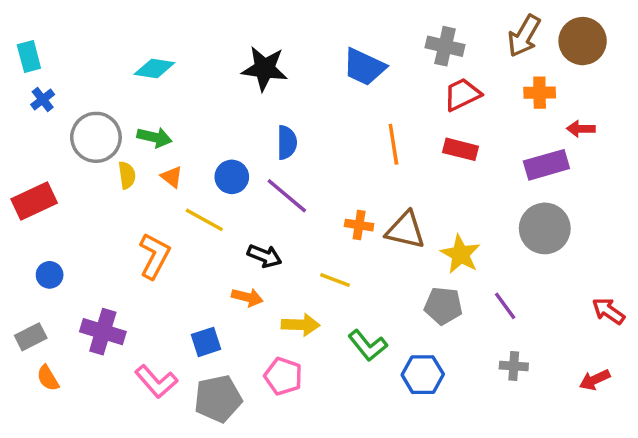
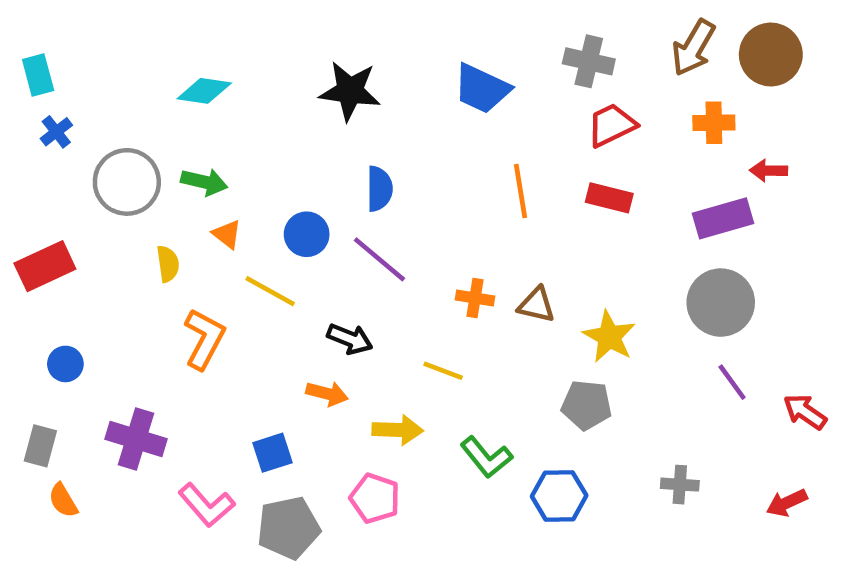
yellow semicircle: (127, 175) -> (168, 264), moved
brown triangle: (405, 230) -> (536, 305), size x0.7
purple line: (505, 306) -> (732, 382), moved
gray rectangle: (31, 337) -> (40, 446), turned -48

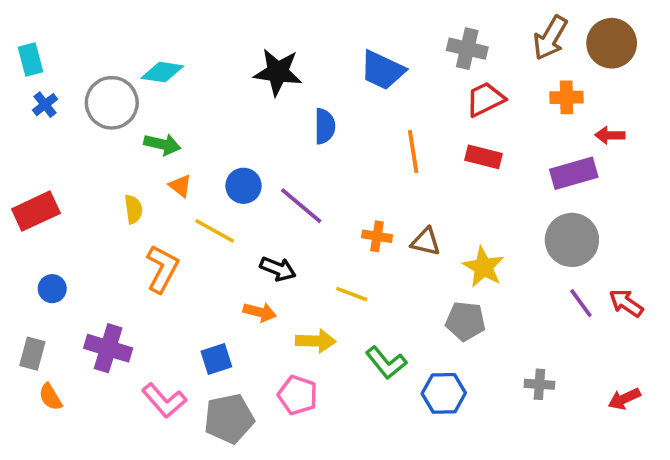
gray circle: (127, 182) -> (112, 103), moved
blue semicircle: (379, 189) -> (325, 126), moved
red arrow: (805, 412) -> (626, 303), moved

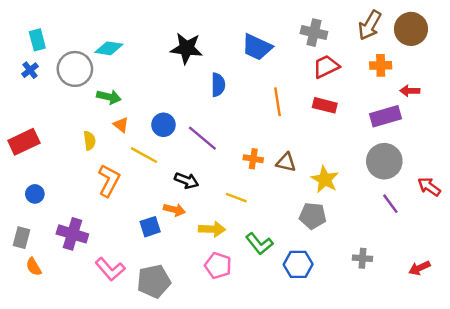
cyan rectangle: (31, 59) -> (37, 40), moved
red arrow: (626, 303) -> (429, 187), moved
blue square: (216, 359) -> (150, 227), moved
pink pentagon: (298, 395) -> (218, 266), moved

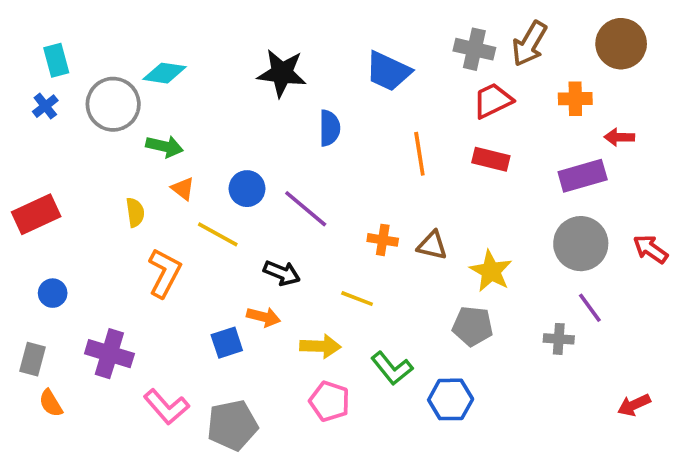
brown arrow: (370, 25) -> (529, 44), moved
red arrow: (429, 187) -> (650, 249), moved
gray cross: (362, 258) -> (559, 339), moved

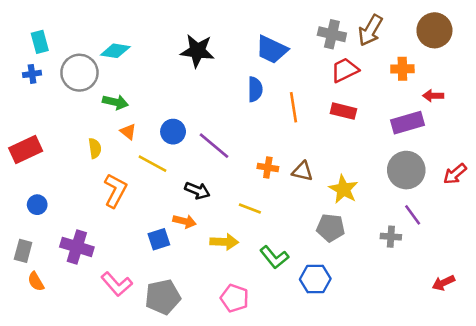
blue cross: (45, 106) -> (32, 74), turned 30
blue semicircle: (330, 128) -> (255, 89), moved
red arrow: (650, 249) -> (455, 174), turned -75
pink pentagon: (330, 401) -> (235, 298), moved

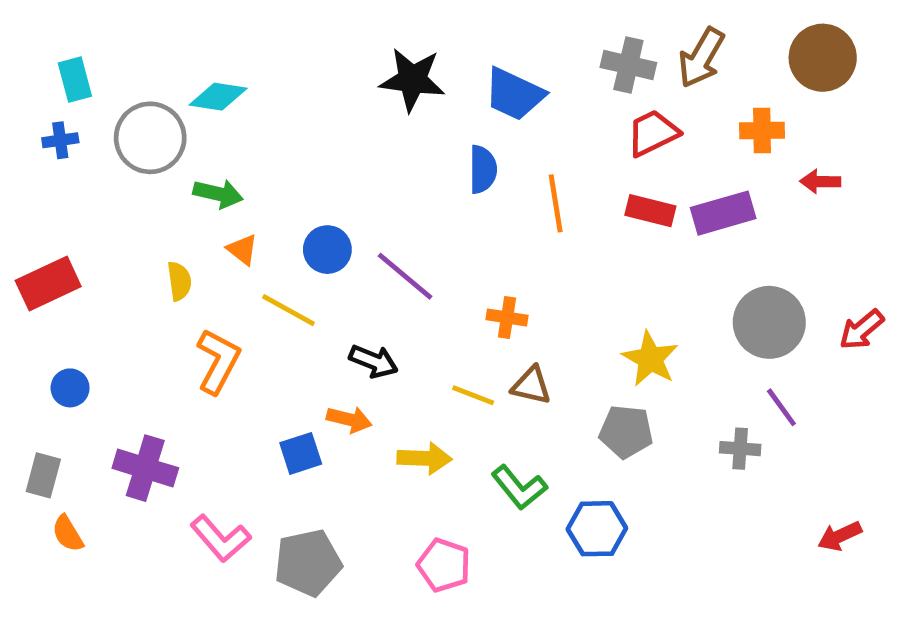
black star: (197, 51) -> (412, 80), moved
purple rectangle: (408, 123) -> (723, 213), moved
brown triangle: (302, 171) -> (531, 385), moved

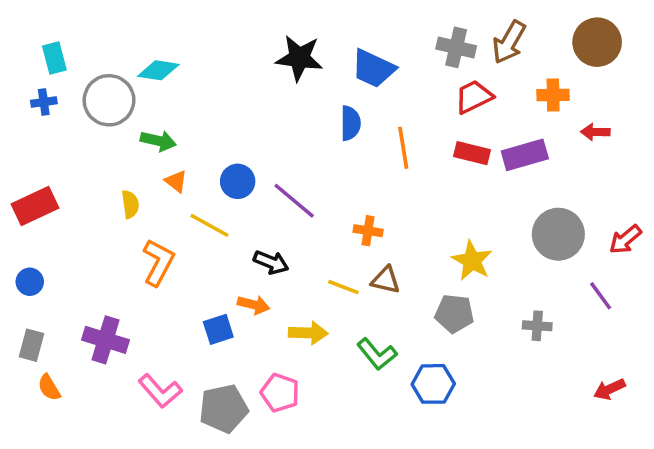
blue circle: (70, 388) -> (30, 282), moved
purple line: (781, 407) -> (601, 296), moved
pink pentagon: (444, 565) -> (280, 393), moved

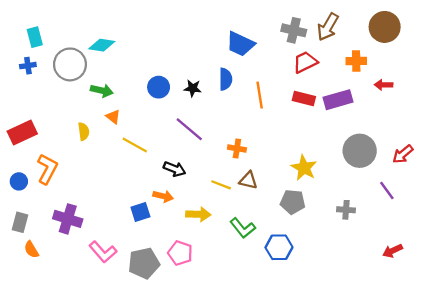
black star: (299, 58) -> (193, 88), moved, size x0.6
blue circle: (238, 181) -> (159, 87), moved
orange L-shape: (158, 262) -> (47, 169), moved

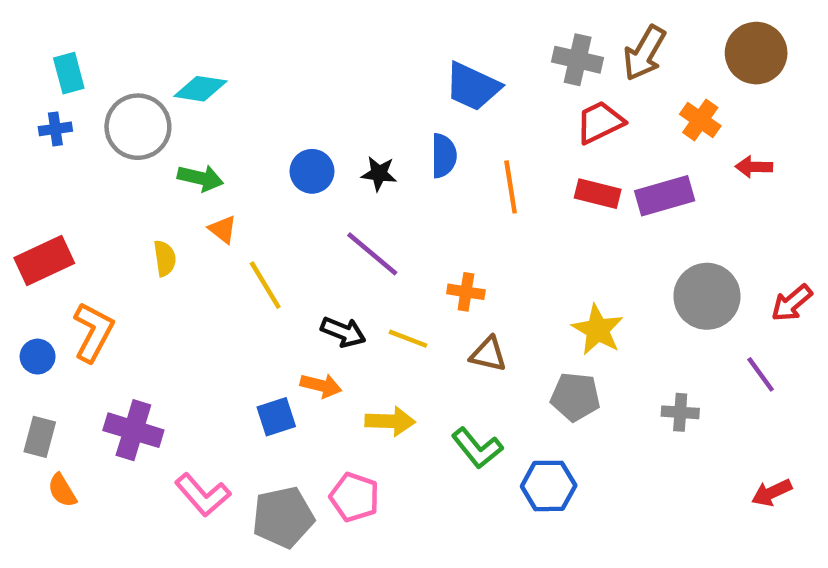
orange cross: (356, 61) -> (700, 120), turned 36
yellow line: (135, 145) -> (265, 285), turned 30
yellow line: (221, 185) -> (408, 339), moved

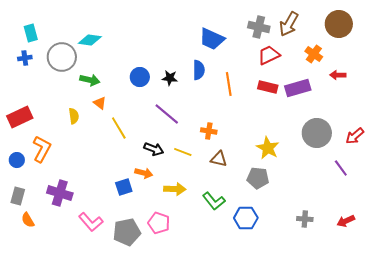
gray cross: (680, 412) -> (305, 219), moved

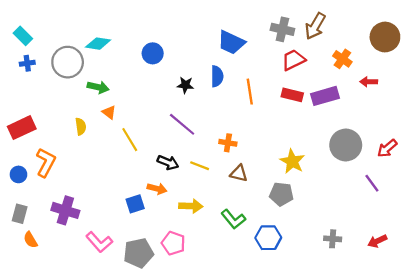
brown circle: (339, 24) -> (385, 37), moved
cyan rectangle: (31, 33) -> (23, 36), moved, turned -30
blue circle: (140, 77) -> (153, 53), moved

